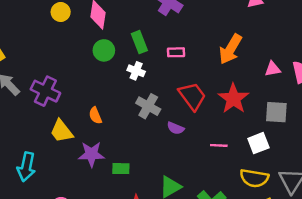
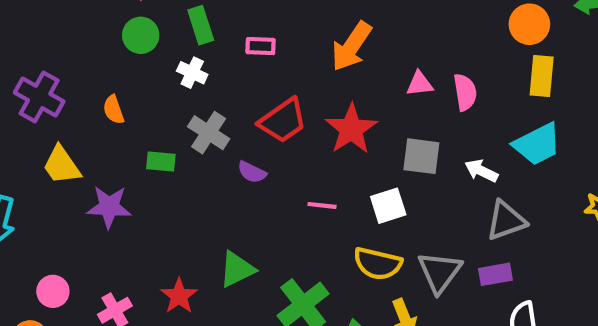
red trapezoid: (192, 96) -> (283, 121), turned 88
orange semicircle: (95, 115) -> (114, 110), moved
green rectangle: (121, 169) -> (161, 161), moved

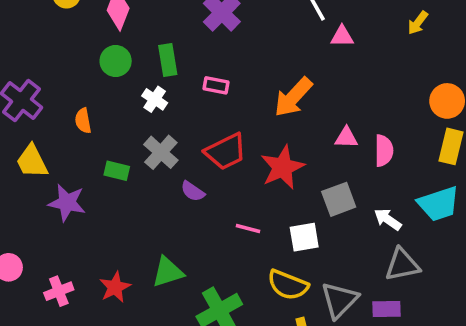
gray square: (421, 156) -> (339, 199), turned -36

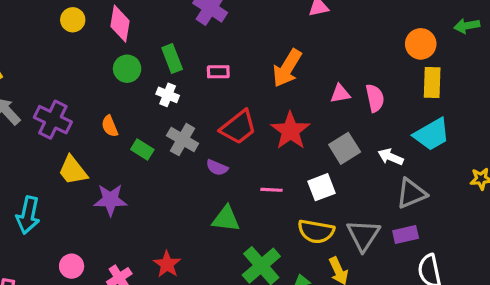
green rectangle: (117, 171) -> (142, 149), moved, turned 30
green triangle: (168, 272) -> (226, 219), moved, turned 36

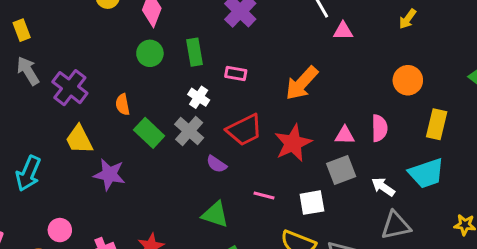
orange circle: (421, 44) -> (408, 80), moved
pink triangle: (340, 94) -> (345, 135), moved
white cross: (168, 95) -> (199, 97), moved
green rectangle: (142, 149) -> (149, 133), size x1.4

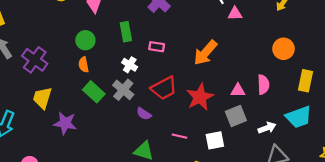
green circle: (150, 53) -> (85, 40), moved
orange semicircle: (123, 104) -> (84, 65), moved
yellow trapezoid: (79, 139) -> (42, 98), turned 45
white arrow: (383, 187) -> (267, 128), turned 126

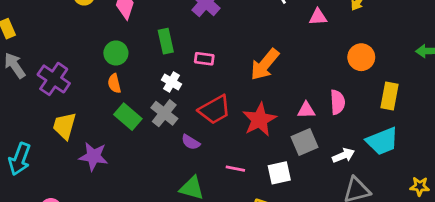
pink triangle: (235, 14) -> (318, 17), moved

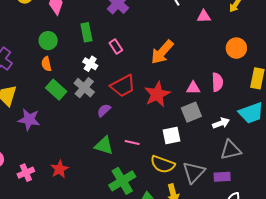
pink rectangle: (204, 59) -> (116, 47), turned 48
purple semicircle: (191, 142) -> (104, 110), turned 104
pink line: (235, 169) -> (132, 143), moved

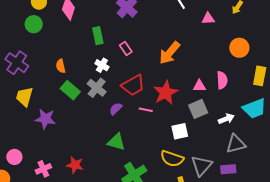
green circle: (48, 41) -> (34, 24), moved
pink line: (132, 143) -> (146, 110), moved
red star: (59, 169) -> (75, 165), turned -30

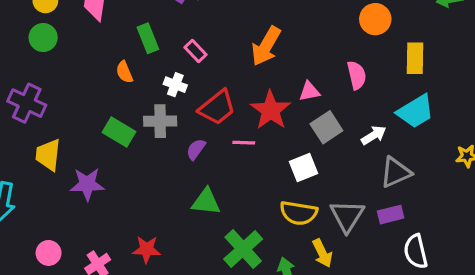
white cross: (102, 65) -> (175, 85), moved
orange semicircle: (61, 66) -> (124, 72), moved
pink triangle: (199, 86) -> (309, 91), moved
gray cross: (97, 88) -> (160, 121), turned -30

